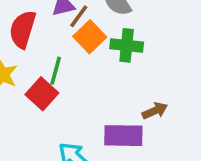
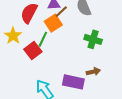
orange square: (90, 37) -> (53, 23), moved
green cross: (127, 45) -> (93, 39), moved

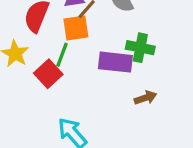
orange square: (53, 23) -> (76, 28), turned 30
purple rectangle: (73, 82) -> (115, 62), moved

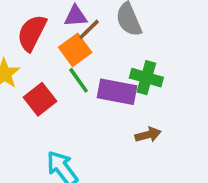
orange square: (76, 28) -> (75, 50), turned -32
green line: (62, 55) -> (79, 80), moved, turned -60

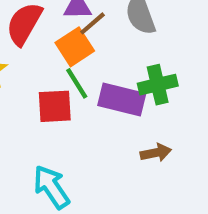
green cross: (146, 78) -> (158, 85), turned -32
red square: (40, 99) -> (55, 106), moved, turned 32

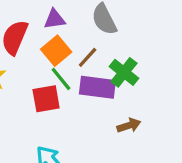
brown line: (93, 23) -> (88, 57), moved
green cross: (158, 85) -> (124, 72), turned -32

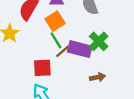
brown line: (88, 57) -> (62, 51), moved
red square: (46, 99) -> (42, 68), moved

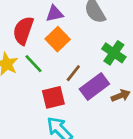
green line: (56, 40) -> (34, 64), moved
purple rectangle: (80, 49) -> (94, 87), moved, turned -40

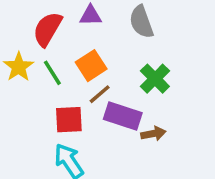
orange square: (58, 39) -> (91, 66), moved
purple rectangle: (94, 87) -> (123, 116), turned 44

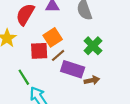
green line: (52, 73) -> (24, 77), moved
red square: (69, 120) -> (39, 51), moved

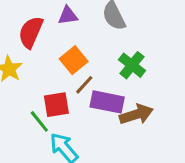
red square: (39, 51) -> (56, 105), moved
brown arrow: (92, 80) -> (136, 114), size x1.5

